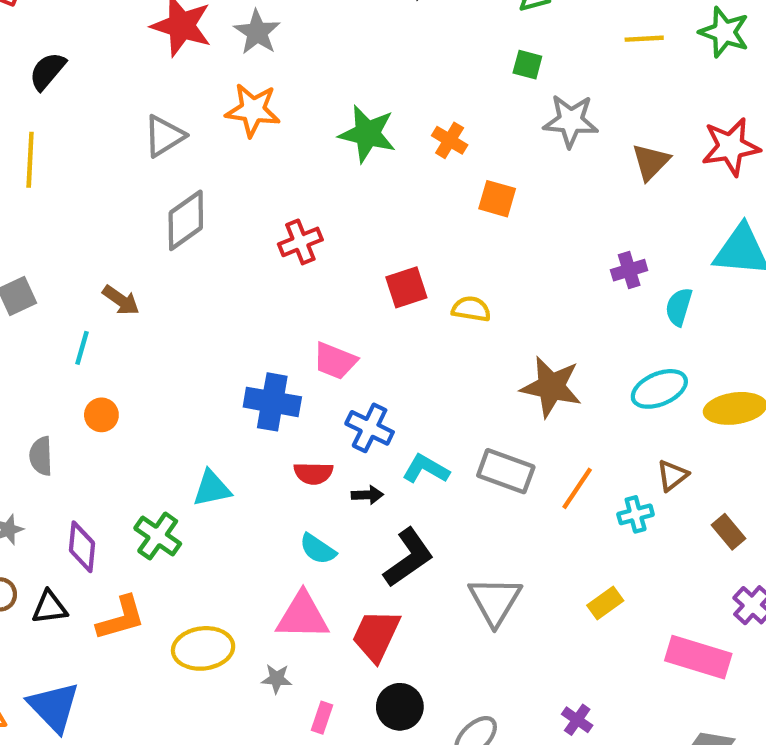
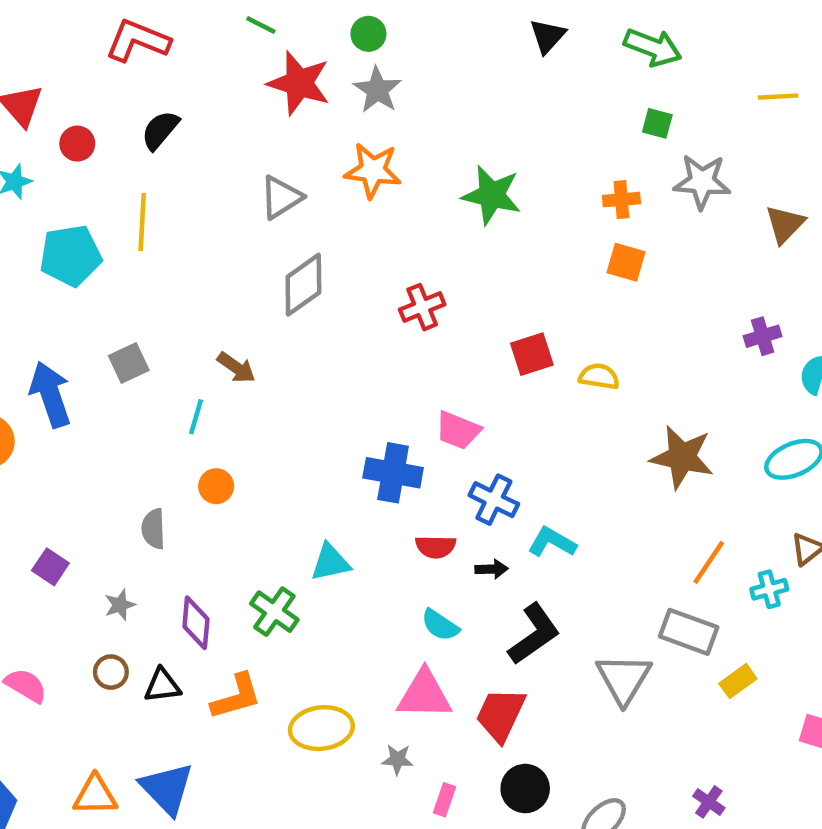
orange cross: (450, 140) -> (621, 200), moved, turned -36
gray rectangle: (506, 471) -> (689, 632), moved

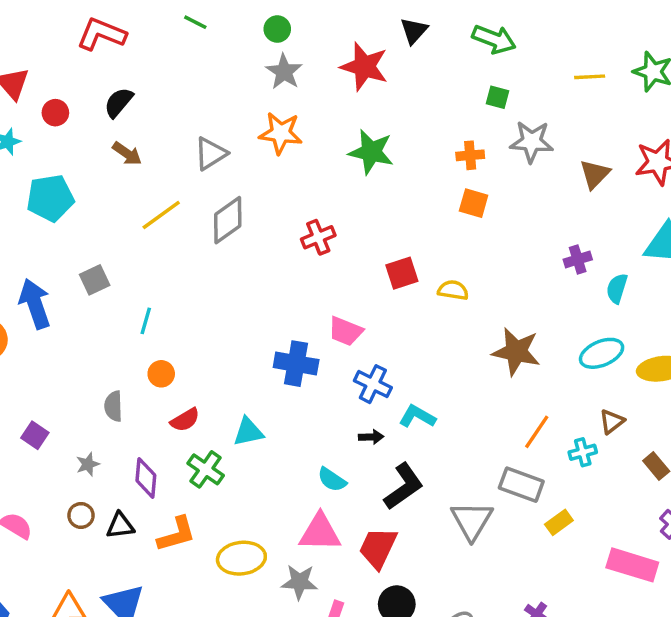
red star: (299, 83) -> (364, 67), moved
yellow line: (142, 222) -> (161, 215), moved, turned 51
brown arrow: (236, 368) -> (127, 154), moved
red semicircle: (436, 547) -> (185, 420), moved, turned -32
gray star: (398, 759) -> (299, 582), size x1.5

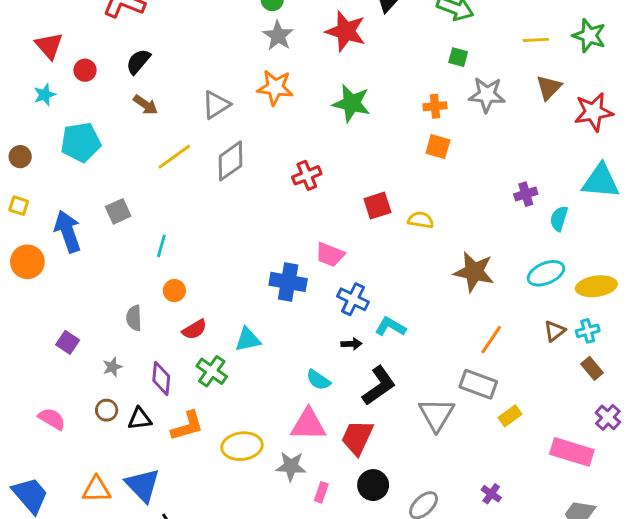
brown triangle: (595, 174) -> (549, 87), moved
cyan cross: (583, 452) -> (588, 331), moved

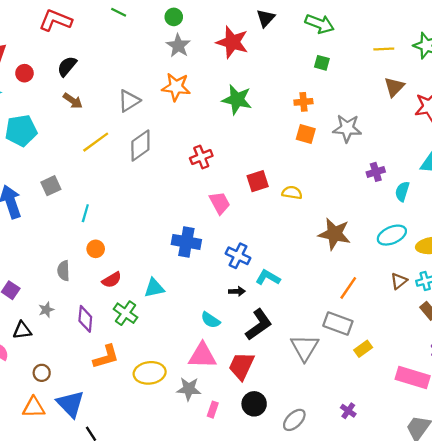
gray star: (487, 95) -> (347, 128), moved
pink trapezoid: (330, 255) -> (220, 203), moved, turned -140
brown circle: (107, 410) -> (42, 373), moved
black triangle: (140, 419) -> (22, 330), moved

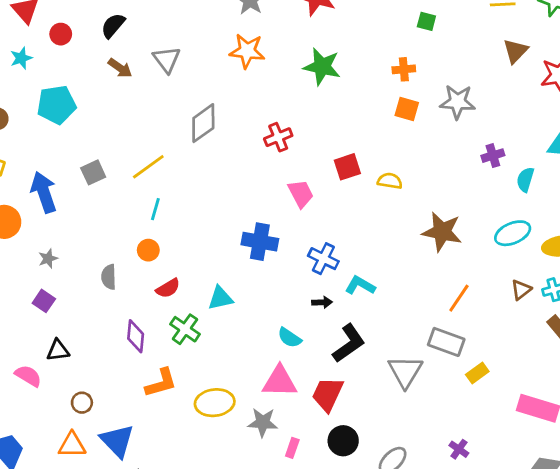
gray triangle: (129, 101) -> (167, 59), moved, turned -35
yellow line: (96, 142) -> (148, 167), moved
cyan line: (85, 213) -> (155, 209), moved
gray star: (46, 310) -> (48, 259), moved

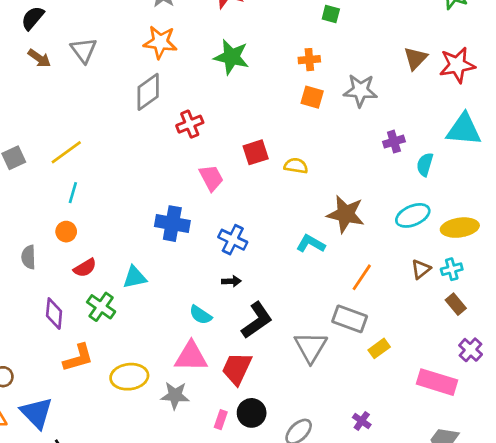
brown triangle: (515, 51) -> (415, 58), moved
gray diamond: (203, 123) -> (148, 92), moved
cyan L-shape: (360, 285) -> (311, 244), moved
pink rectangle: (292, 448) -> (221, 420), moved

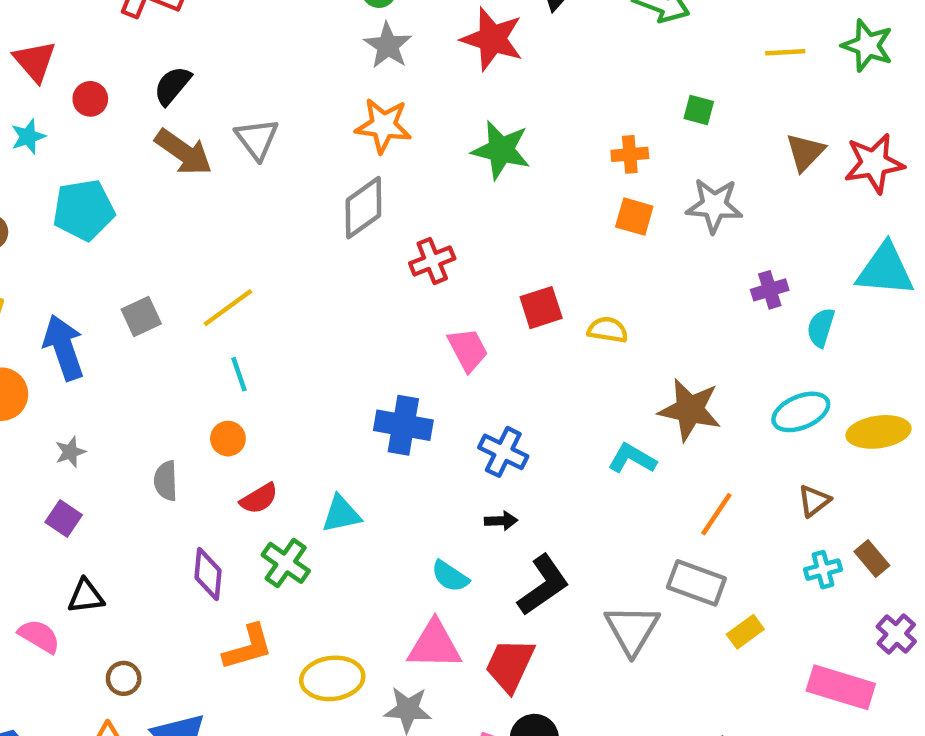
green square: (331, 14) -> (699, 110), moved
brown arrow: (39, 58) -> (184, 152), size x1.5
cyan line: (73, 193) -> (239, 374), turned -35
cyan cross: (452, 269) -> (823, 570), moved

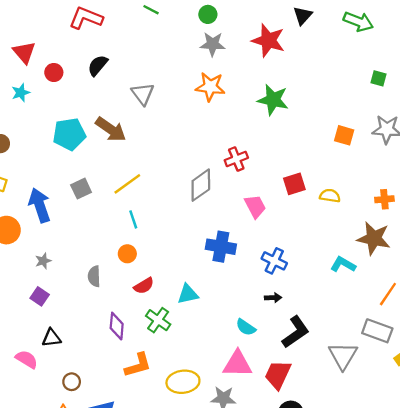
gray star: (388, 46) -> (213, 44), turned -30
brown arrow: (184, 152) -> (111, 129), moved
orange cross: (630, 154) -> (384, 199), moved
gray diamond: (363, 208) -> (201, 185), moved
cyan pentagon: (84, 210) -> (69, 134), moved

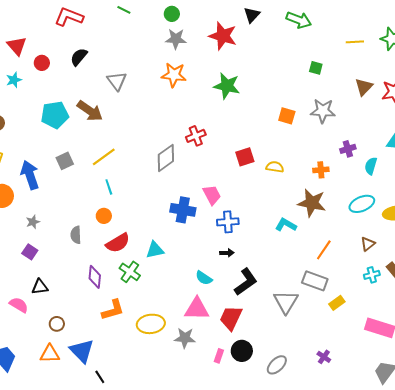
pink trapezoid: (255, 206) -> (212, 195), moved
blue cross: (274, 261) -> (228, 222), turned -30
red semicircle: (144, 286) -> (118, 243), size x1.4

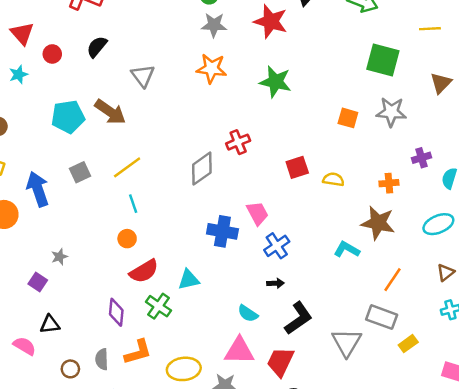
green square: (316, 68) -> (383, 60), size x2.0
gray star: (33, 222) -> (60, 257), moved
blue cross: (228, 222) -> (277, 246), turned -30
gray semicircle: (76, 235) -> (102, 359), moved

